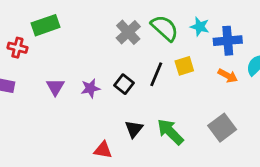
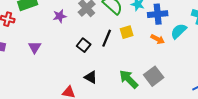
purple star: (90, 88) -> (60, 16), moved
black triangle: (134, 129) -> (91, 77), turned -40
green arrow: (170, 132) -> (129, 79), moved

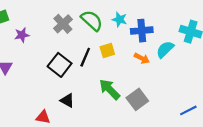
purple star: (60, 16) -> (22, 35), moved
black square: (84, 45) -> (60, 65), size x1.5
green arrow: (129, 79) -> (110, 89), moved

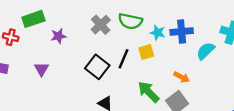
cyan star: (120, 19) -> (158, 33), moved
green semicircle: (92, 21) -> (130, 21), turned 150
orange arrow: (142, 58) -> (182, 77), moved

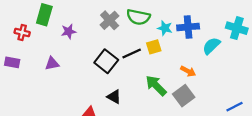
green rectangle: (33, 19) -> (44, 15), turned -55
black line: (123, 59) -> (132, 54), turned 42
purple triangle: (41, 69) -> (52, 63), turned 48

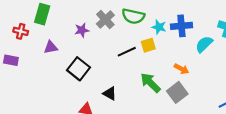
purple star: (69, 31) -> (82, 30), moved
black square: (106, 61) -> (79, 69), moved
purple triangle: (52, 63) -> (51, 47), moved

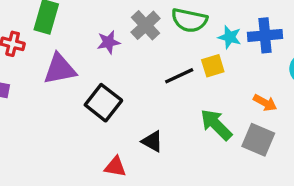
purple triangle: (51, 47) -> (60, 69), size x1.5
gray square: (177, 92) -> (258, 140), turned -30

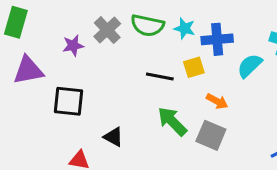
cyan star: (230, 37) -> (185, 29), moved
yellow square: (213, 66) -> (194, 67), moved
black line: (179, 76) -> (160, 76), moved, turned 36
black square: (103, 103) -> (69, 101), turned -32

